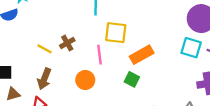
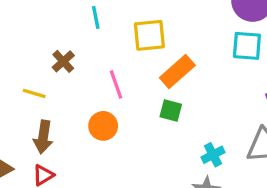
yellow square: (116, 33) -> (149, 35), moved
brown cross: (67, 43) -> (63, 61), moved

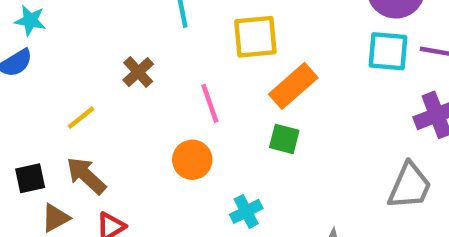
yellow line: (34, 93) -> (81, 118), moved, turned -55
brown arrow: (43, 137) -> (86, 176), moved, turned 124
cyan cross: (213, 155) -> (246, 211), moved

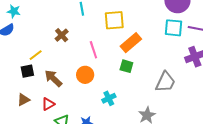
brown arrow: (86, 176) -> (53, 78), moved
black square: (30, 178) -> (27, 71), moved
gray trapezoid: (410, 186) -> (165, 82), moved

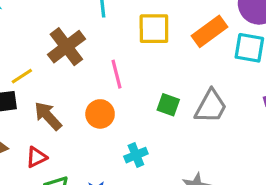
brown cross: (62, 35) -> (66, 47), size x1.6
orange rectangle: (131, 43) -> (210, 31), moved
gray trapezoid: (165, 82) -> (211, 106), moved

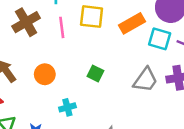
pink line: (116, 74) -> (62, 27), moved
gray trapezoid: (211, 106) -> (146, 80), moved

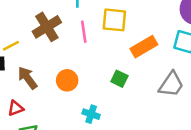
orange rectangle: (132, 23) -> (144, 47), moved
cyan cross: (67, 107) -> (91, 114), turned 35

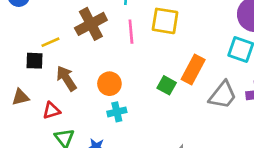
orange rectangle: (144, 47) -> (193, 69), moved, turned -35
cyan cross: (91, 114) -> (117, 112), moved, turned -35

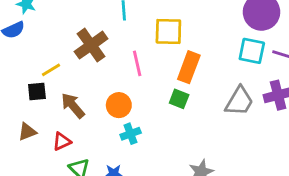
pink line: (131, 32) -> (137, 63), moved
orange rectangle: (193, 69) -> (189, 67), moved

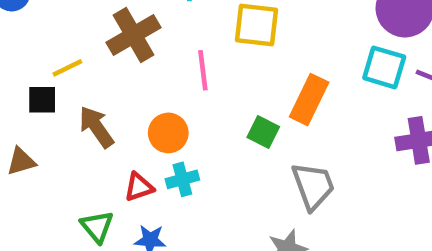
orange rectangle: (189, 67) -> (309, 100), moved
gray trapezoid: (239, 101) -> (313, 186), moved, turned -56
red triangle: (62, 141) -> (139, 187), moved

